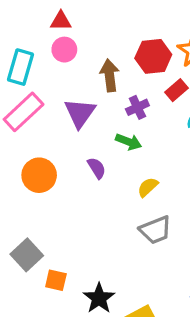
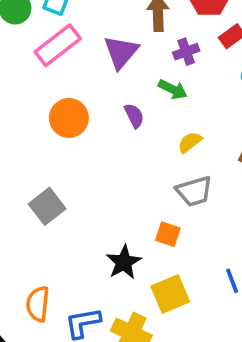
orange square: (56, 280) -> (168, 234), moved

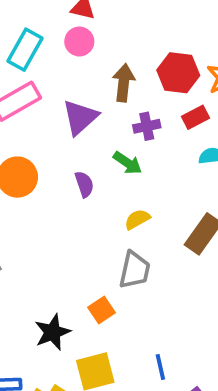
gray trapezoid: (194, 191) -> (135, 270), turned -69
orange square: (168, 234) -> (102, 310), turned 30

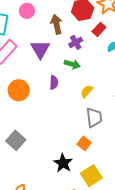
purple semicircle: (84, 184) -> (54, 82), turned 40

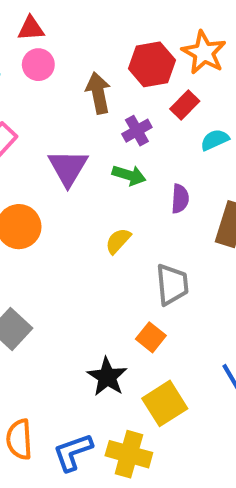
purple triangle: (40, 49) -> (68, 168), moved
purple semicircle: (54, 82) -> (180, 199), moved
yellow semicircle: (87, 91) -> (118, 241), moved

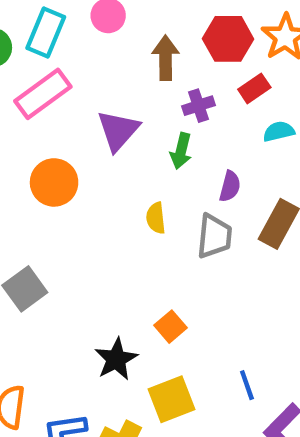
green arrow: (129, 175) -> (181, 151), turned 76
yellow semicircle: (118, 241) -> (156, 218), turned -60
gray trapezoid: (172, 285) -> (214, 236), moved

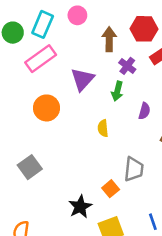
purple cross: (199, 106) -> (127, 66), turned -35
gray trapezoid: (214, 236) -> (134, 169), moved

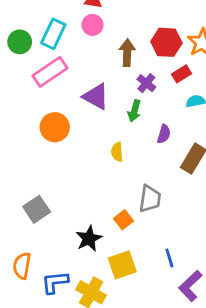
purple triangle: (82, 79) -> (96, 97), turned -45
gray square: (30, 167) -> (37, 209), moved

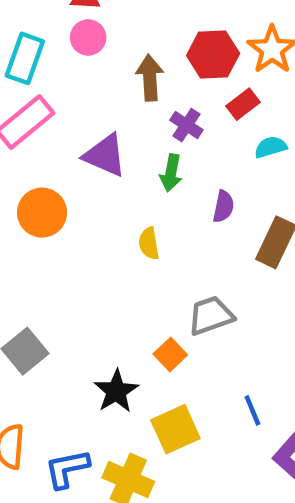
gray trapezoid: (150, 199) -> (211, 315), turned -112

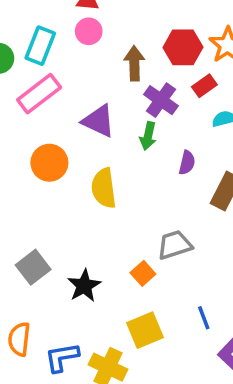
purple cross: (186, 125) -> (161, 100), size x1.4
yellow semicircle: (149, 243) -> (104, 188), moved, size x1.6
black star: (116, 391) -> (84, 286), moved

